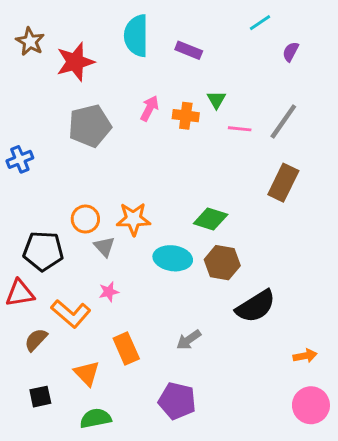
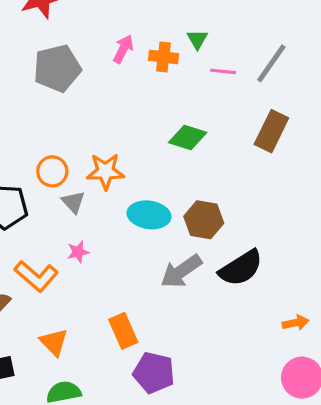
green diamond: (211, 219) -> (188, 138), moved
gray arrow: (189, 340) -> (181, 271), moved, size x1.5
orange rectangle: (126, 349) -> (123, 331), moved

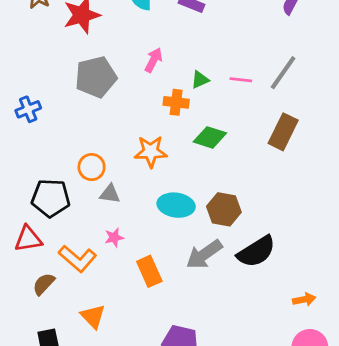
green triangle: (197, 39) -> (200, 80), moved, turned 36
orange cross: (163, 57) -> (176, 102), moved
orange star: (105, 171) -> (151, 152), moved
gray triangle: (73, 202) -> (110, 194), turned -40
orange rectangle: (123, 331) -> (149, 271), moved

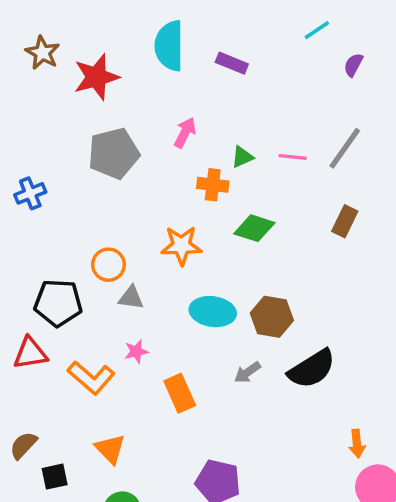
brown rectangle: (283, 132) -> (345, 221), size x0.7
gray arrow: (204, 254) -> (247, 372), size x0.6
brown semicircle: (44, 284) -> (23, 445), moved
orange arrow: (304, 299) -> (357, 444), moved, turned 95

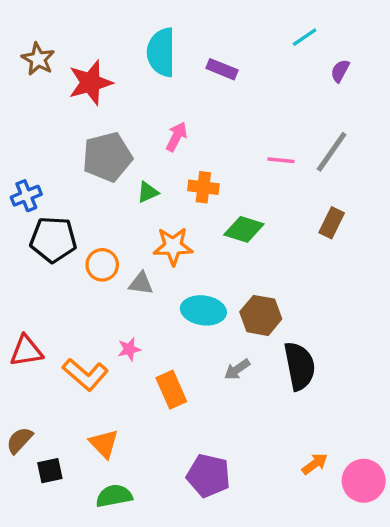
green triangle: (242, 157) -> (148, 192), moved
gray triangle: (131, 298) -> (141, 283), moved
black pentagon: (58, 303) -> (53, 240), moved
black semicircle: (312, 369) -> (300, 366), turned -69
orange arrow: (357, 444) -> (315, 464), moved, turned -120

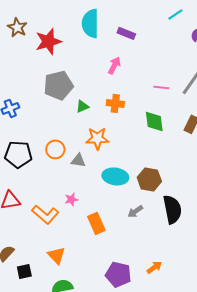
pink arrow: (176, 137) -> (114, 65), moved
green diamond: (244, 229) -> (154, 121), moved, turned 65
black pentagon: (53, 240) -> (18, 154), moved
orange arrow: (315, 464) -> (154, 267), moved

